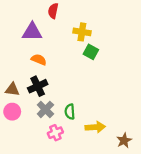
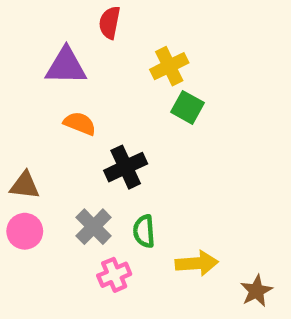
yellow cross: (82, 32) -> (169, 66), turned -35
black cross: (38, 86) -> (126, 167), moved

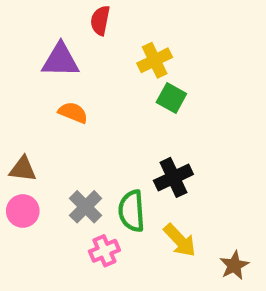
black cross: (126, 167) -> (173, 177), moved
green semicircle: (144, 231) -> (132, 211), size x1.4
yellow arrow: (197, 263) -> (180, 240), turned 51

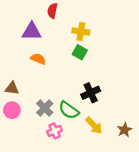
yellow cross: (155, 60) -> (81, 31), turned 35
green square: (171, 98) -> (80, 52), moved
green semicircle: (132, 211) -> (69, 110), turned -50
brown star: (234, 265) -> (125, 130), moved

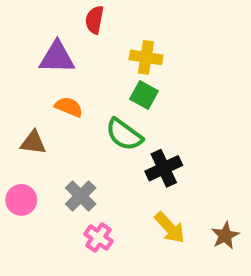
brown triangle: (12, 88) -> (33, 143), moved
green semicircle: (69, 110) -> (124, 135), moved
pink cross: (55, 131) -> (98, 238), turned -32

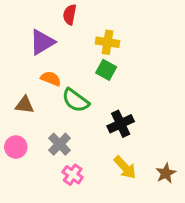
purple triangle: (57, 57) -> (42, 42), turned -32
green semicircle: (124, 135) -> (76, 100), moved

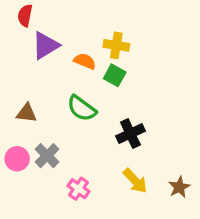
red semicircle: (70, 15) -> (25, 15), moved
orange semicircle: (51, 79) -> (85, 61), moved
gray cross: (60, 144) -> (47, 156), moved

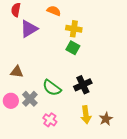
orange semicircle: (85, 61) -> (54, 11), moved
green semicircle: (82, 108) -> (52, 88), moved
yellow arrow: (135, 181) -> (86, 115), turned 36
brown star: (179, 187) -> (106, 119), moved

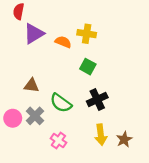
orange semicircle: (54, 11) -> (63, 42), moved
green square: (73, 48) -> (88, 67), moved
brown triangle: (17, 72) -> (31, 85), moved

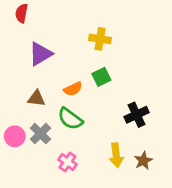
purple triangle: (34, 34) -> (40, 54), moved
orange semicircle: (63, 42) -> (73, 89), moved, turned 133
green square: (88, 67) -> (101, 77), turned 35
black cross: (97, 99) -> (137, 115), moved

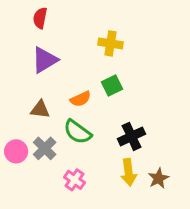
red semicircle: (22, 13) -> (40, 18), moved
black cross: (137, 115) -> (131, 136), moved

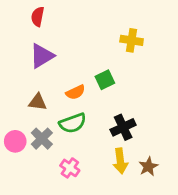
yellow cross: (110, 43) -> (132, 40), moved
green semicircle: (78, 132) -> (73, 123), turned -56

